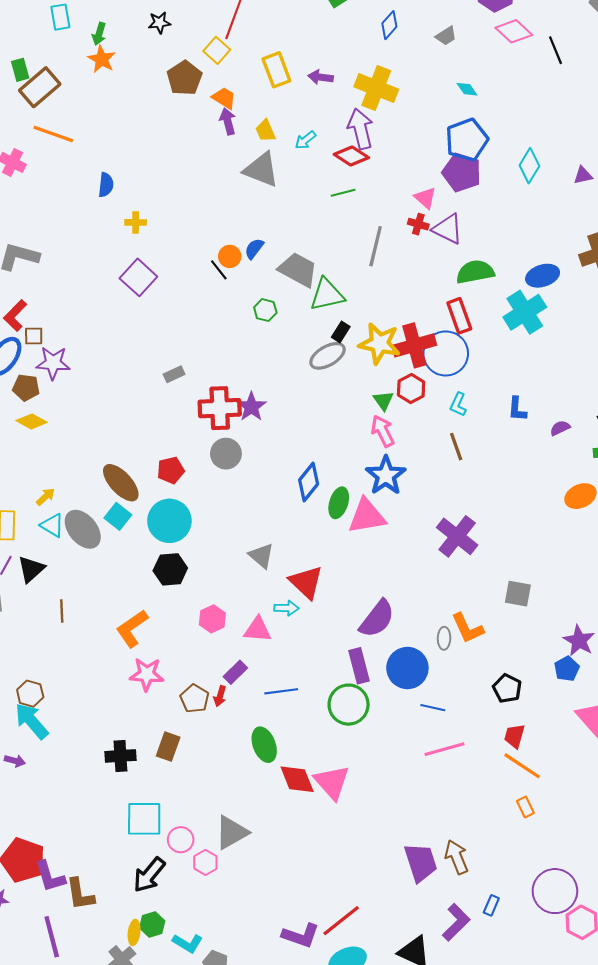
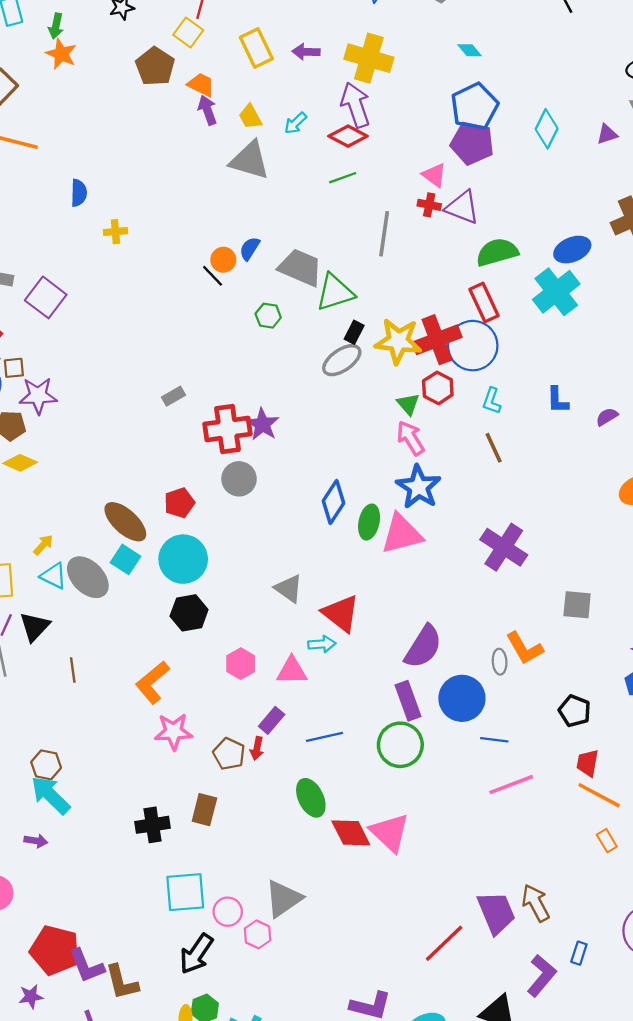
purple square: (138, 277) -> (46, 297), moved
red line: (341, 921) -> (444, 943), moved

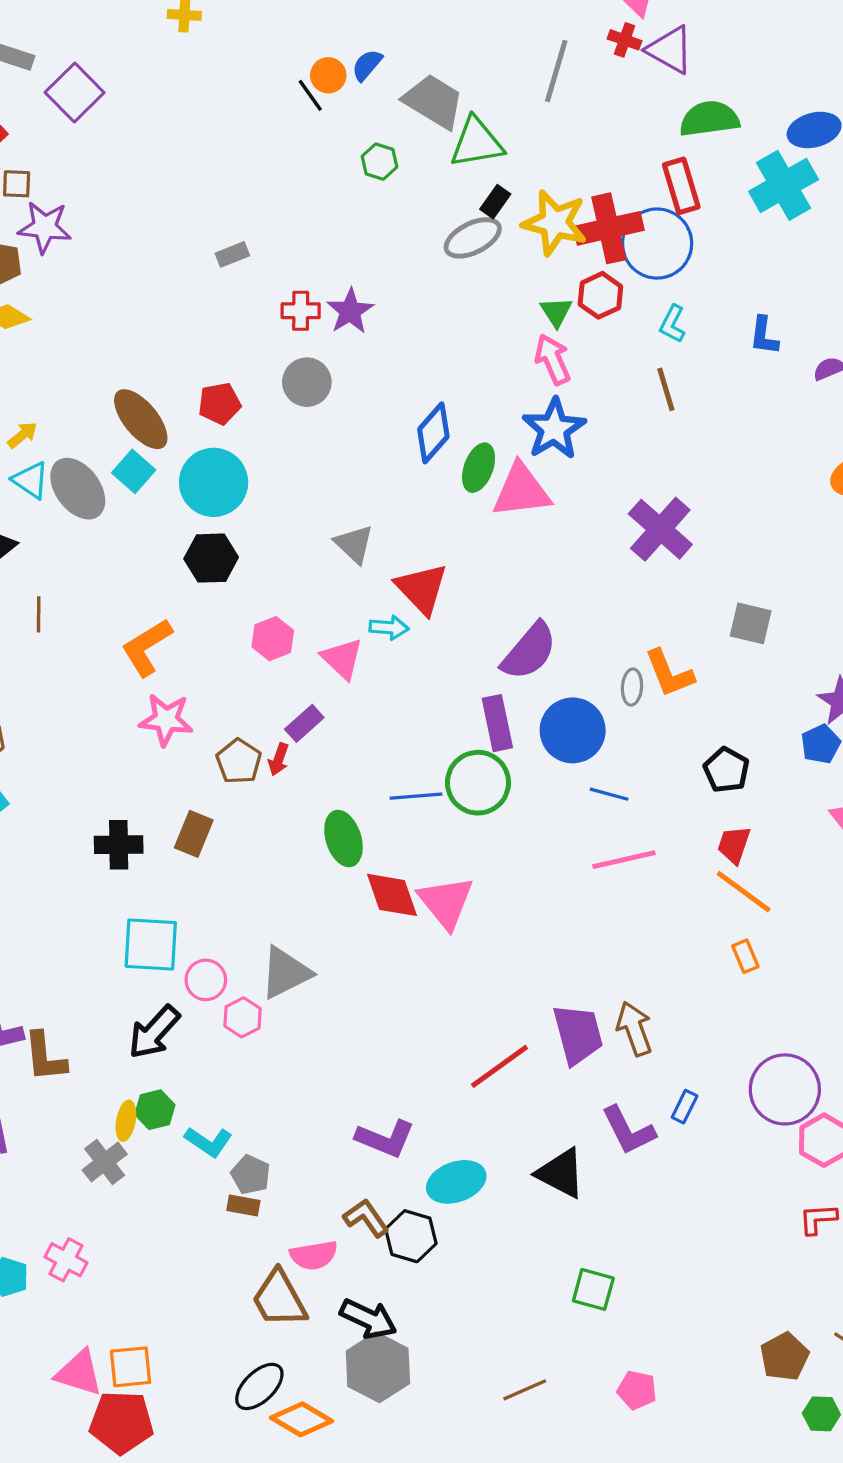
red cross: (227, 429) -> (301, 311), size x0.6
pink triangle: (292, 671) -> (342, 659), turned 36
blue line: (324, 737) -> (416, 796), moved
purple L-shape: (542, 976) -> (628, 1130), turned 105

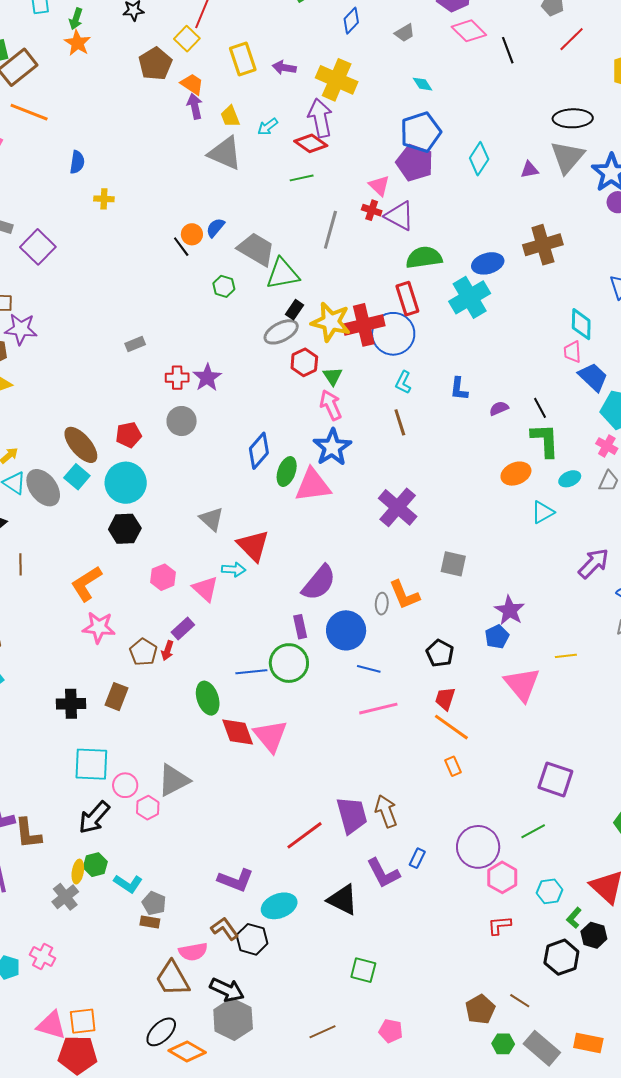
red hexagon: (600, 295) -> (304, 362), moved
purple rectangle: (497, 723) -> (300, 627), size x0.7

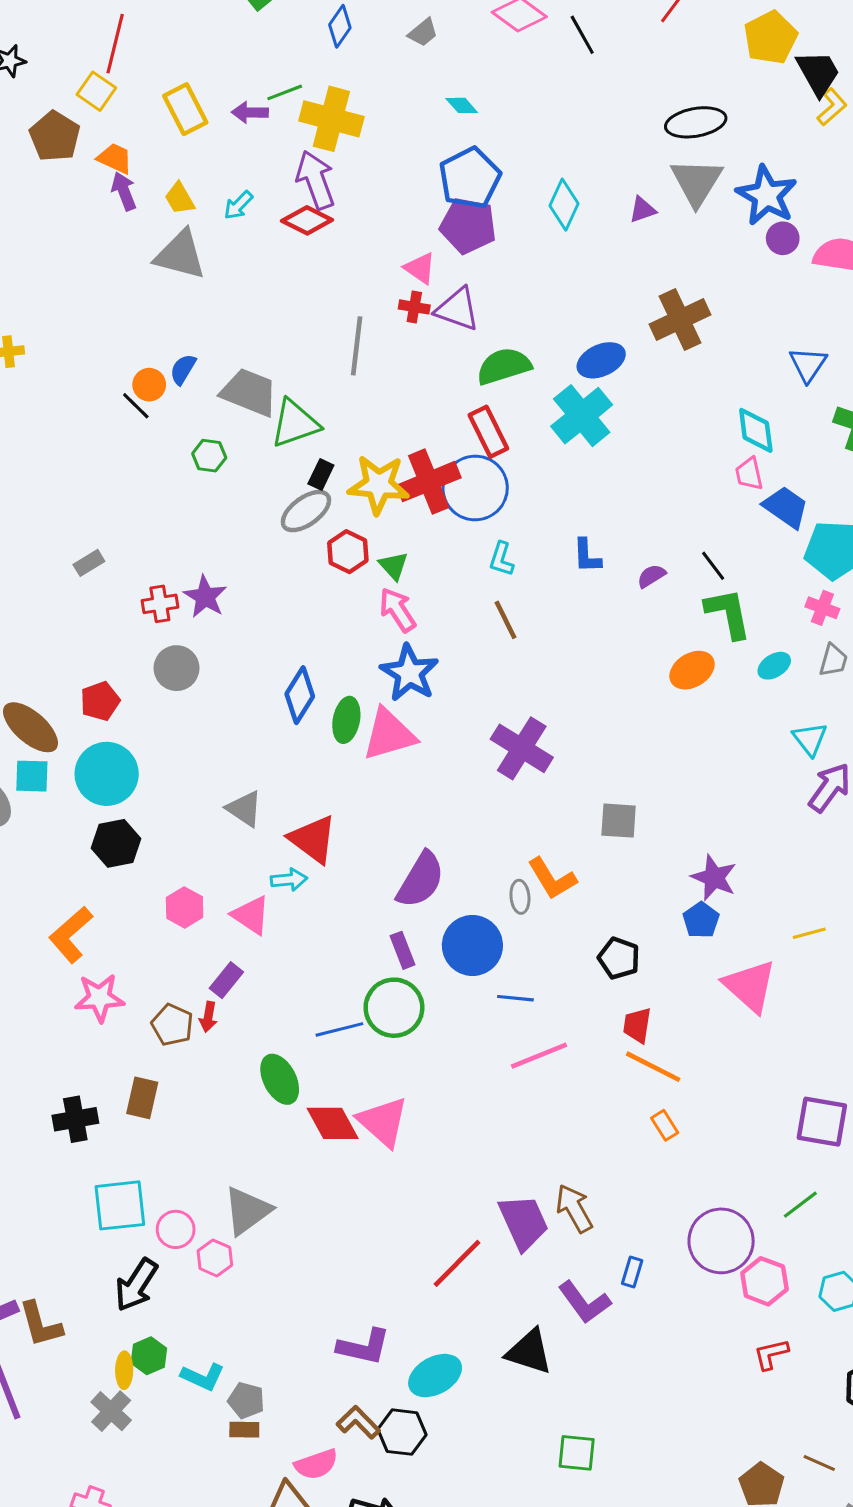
green line: (302, 178) -> (285, 92), moved
cyan square: (77, 477) -> (32, 776), turned -30
cyan triangle: (543, 512) -> (810, 739), moved, turned -30

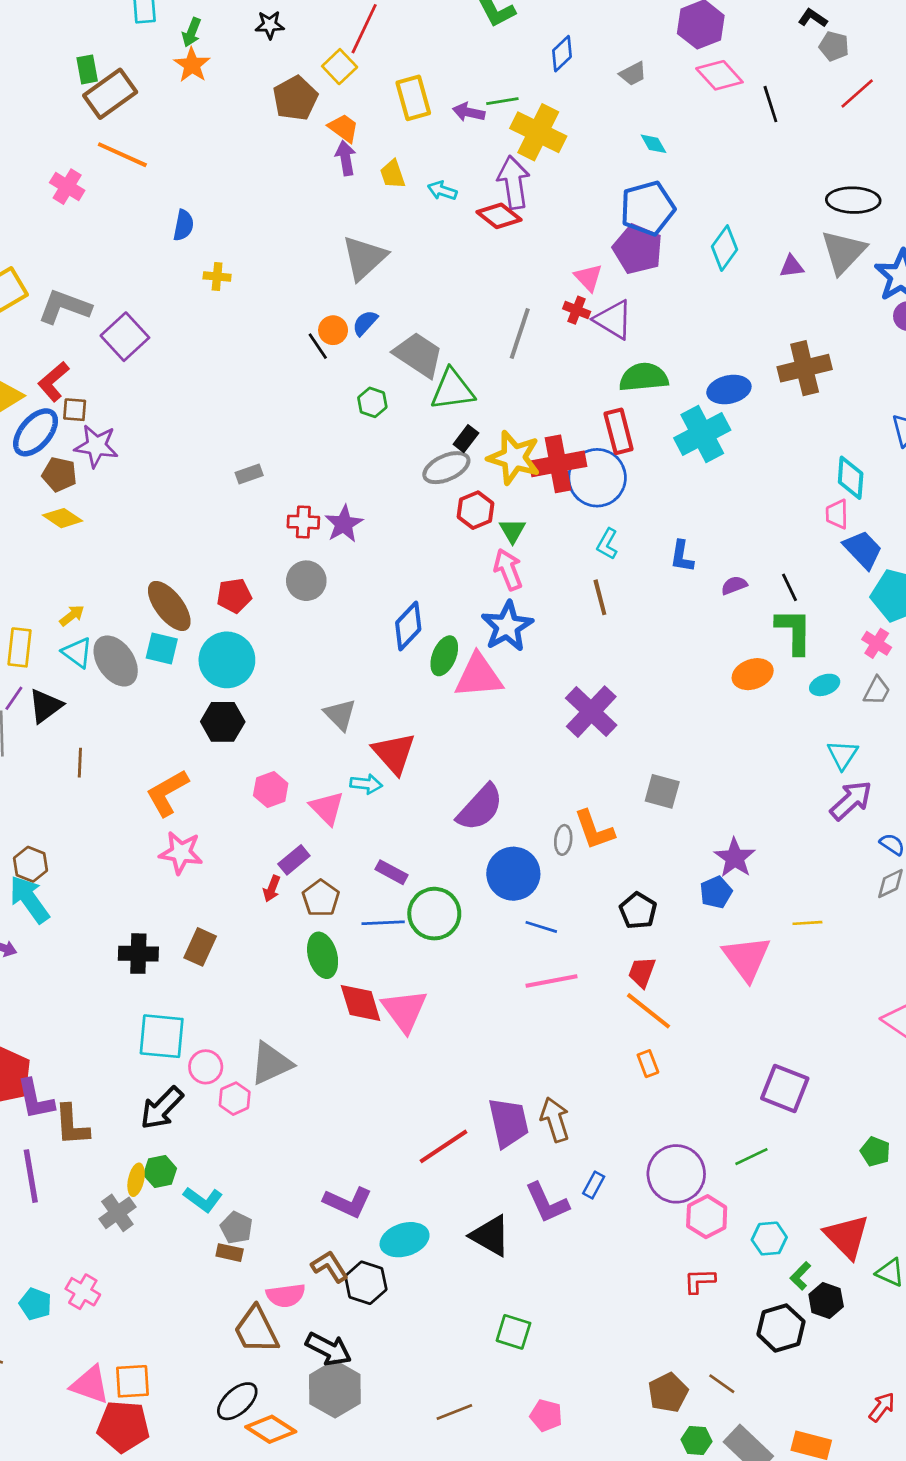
cyan arrow: (238, 205) -> (442, 191), turned 52
gray triangle: (180, 255) -> (364, 258), moved, turned 51
purple rectangle: (403, 950) -> (392, 872), moved, turned -52
brown pentagon: (172, 1025) -> (321, 898), moved

